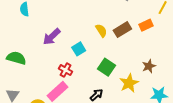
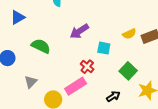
yellow semicircle: (101, 31) -> (129, 34), turned 88
cyan square: (79, 49) -> (104, 48), turned 32

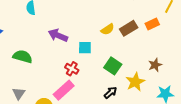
purple arrow: (79, 31) -> (58, 35), turned 66
black arrow: (113, 96) -> (111, 93), moved

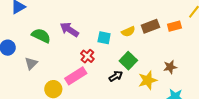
yellow semicircle: (108, 29) -> (128, 32), moved
purple arrow: (58, 35) -> (69, 30), moved
gray triangle: (19, 93) -> (31, 63), moved
black arrow: (111, 93) -> (116, 76), moved

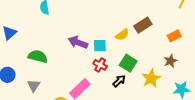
orange rectangle: (174, 26) -> (174, 36), moved
purple arrow: (69, 30) -> (78, 42), moved
red cross: (87, 56) -> (100, 65), moved

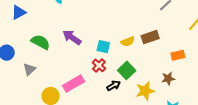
purple arrow: (78, 42) -> (72, 37), moved

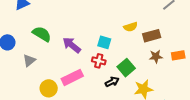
purple arrow: (72, 37) -> (72, 45), moved
yellow semicircle: (128, 41) -> (131, 27), moved
red cross: (99, 65) -> (99, 61), turned -32
brown star: (168, 79) -> (156, 56), moved

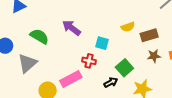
purple arrow: (72, 45) -> (71, 28), moved
gray triangle: (29, 61) -> (27, 63), size x1.5
red cross: (99, 61) -> (89, 61), moved

